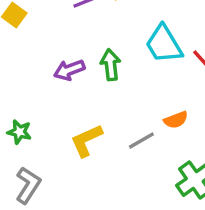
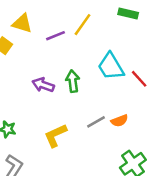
purple arrow: (69, 70) -> (43, 85), turned 40
gray line: (141, 140) -> (96, 122), moved

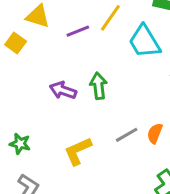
cyan trapezoid: (111, 66) -> (144, 41), moved
orange semicircle: (119, 121) -> (155, 133), turned 133

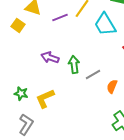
green arrow: (99, 86) -> (74, 64), moved
gray line: (127, 135) -> (93, 74), moved
yellow L-shape: (78, 151) -> (45, 98), moved

